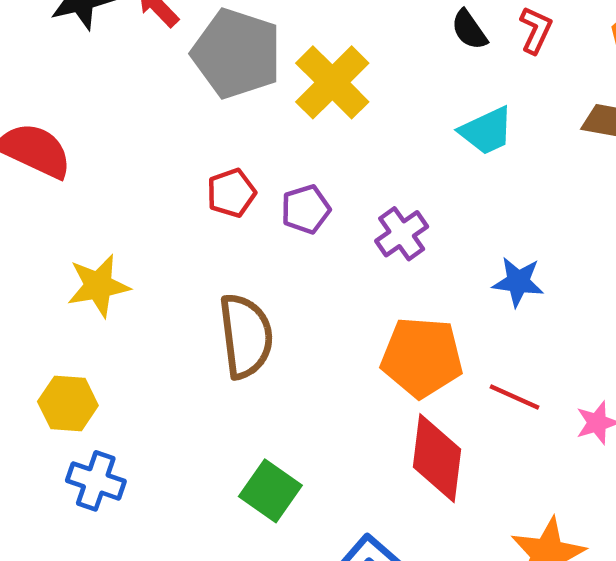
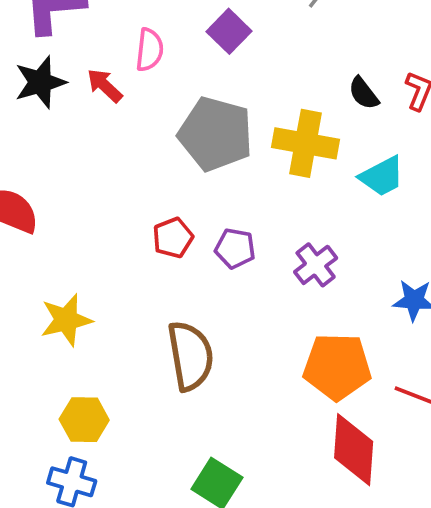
gray pentagon: (237, 54) -> (216, 134), moved
yellow cross: (332, 82) -> (305, 143), moved, turned -32
purple pentagon: (306, 209) -> (235, 248), turned 30
yellow hexagon: (68, 404) -> (84, 420), moved

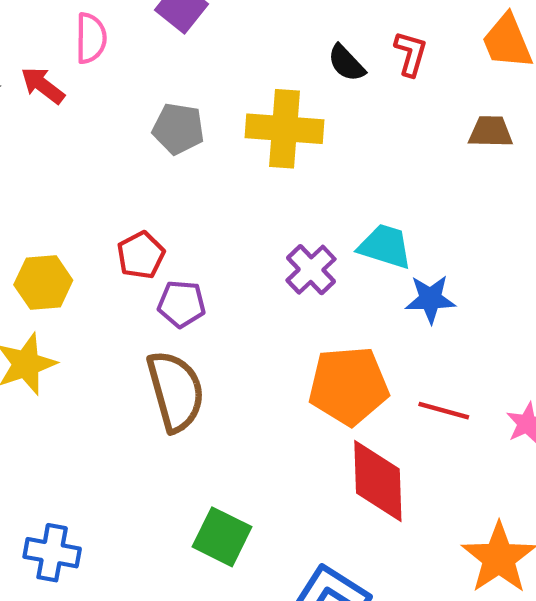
gray pentagon: (216, 134) -> (178, 129), size x0.6
cyan trapezoid: (382, 176) -> (385, 246), moved, turned -129
purple pentagon: (235, 248) -> (182, 304), moved
yellow hexagon: (84, 420) -> (43, 282), moved

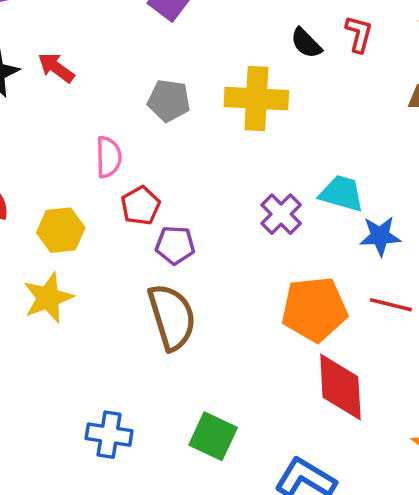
pink semicircle: (91, 38) -> (109, 157), moved
red line: (444, 411) -> (391, 305), moved
blue cross: (52, 553) -> (109, 435), moved

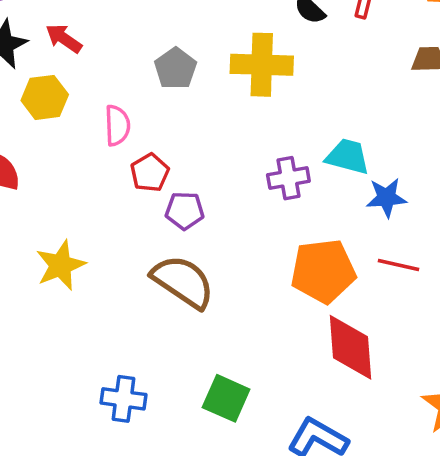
gray pentagon: (169, 101) -> (176, 69), turned 30
purple cross: (281, 214) -> (288, 178), turned 36
yellow hexagon: (61, 230) -> (45, 97), moved
brown semicircle: (172, 317) -> (183, 282), turned -38

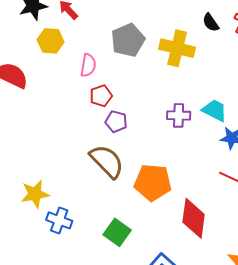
gray pentagon: (176, 69) -> (128, 40), size x1.4
yellow star: (61, 265) -> (35, 194), moved
orange pentagon: (323, 271) -> (153, 182), moved

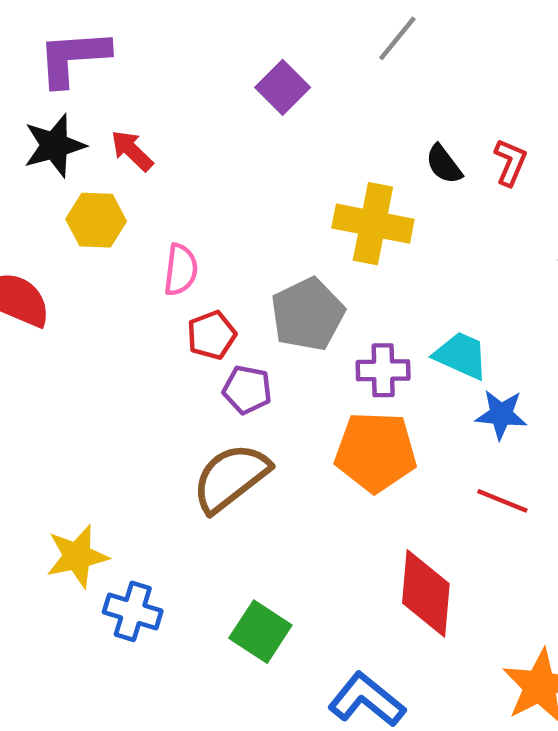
gray pentagon: (128, 40) -> (308, 314), moved
brown semicircle: (107, 161) -> (231, 478), turned -81
orange pentagon: (153, 182) -> (376, 452), moved

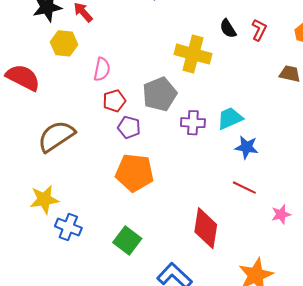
cyan trapezoid: (461, 355) -> (230, 118), turned -52
orange pentagon: (376, 452) -> (135, 173), moved
brown semicircle: (231, 478) -> (56, 136), moved

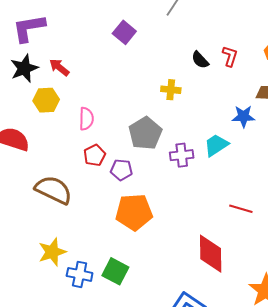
yellow cross: (193, 54) -> (171, 90), size x0.6
red pentagon: (114, 101) -> (95, 155), moved
brown semicircle: (56, 136) -> (53, 190), turned 69
blue star: (247, 147) -> (243, 116), moved
green square: (127, 241) -> (115, 271), moved

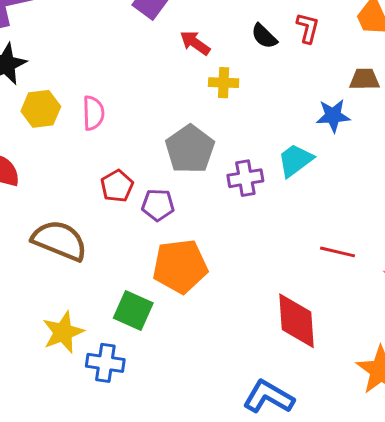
red arrow: (59, 67) -> (195, 43), moved
pink semicircle: (86, 119) -> (93, 113), moved
green square: (115, 271) -> (133, 310), moved

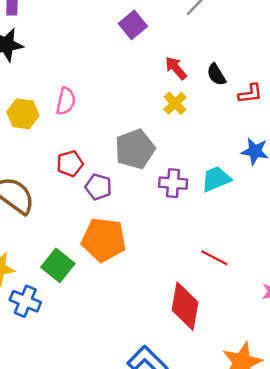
red L-shape: (308, 28) -> (250, 94), moved, turned 55
red arrow: (195, 43) -> (176, 68), moved
yellow cross: (224, 83) -> (175, 103), turned 30
yellow hexagon: (41, 109) -> (23, 114), moved
red line: (337, 252) -> (214, 258), moved

